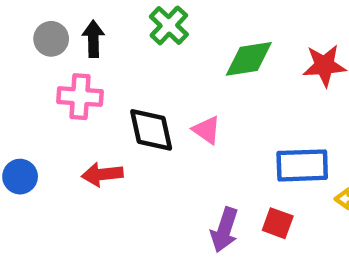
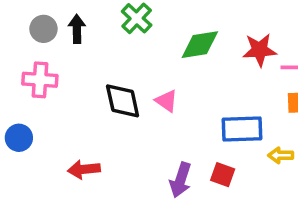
pink cross: (80, 97) -> (40, 80), moved
red arrow: (102, 174) -> (84, 169), moved

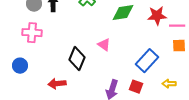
black diamond: (123, 101) -> (77, 59), moved, turned 35
blue rectangle: (242, 129) -> (147, 61), turned -45
yellow arrow: (281, 155) -> (169, 84), moved

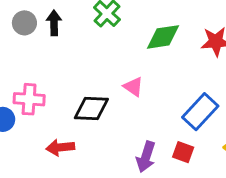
pink cross: (32, 33) -> (29, 99), moved
black diamond: (77, 59) -> (91, 108), turned 70

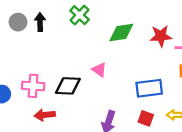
pink cross: (29, 99) -> (33, 86), moved
blue rectangle: (200, 112) -> (149, 88), turned 40
red square: (183, 152) -> (146, 118), moved

